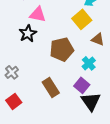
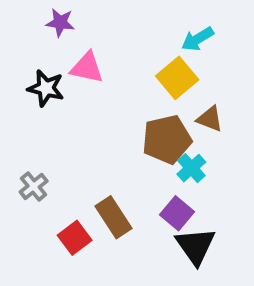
black star: (28, 33) -> (46, 88), moved, turned -30
brown pentagon: (62, 49) -> (167, 139), moved
red square: (14, 101) -> (75, 238), moved

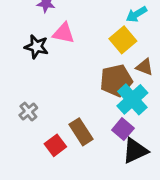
cyan cross: (191, 168) -> (132, 99), size x1.6
black triangle: (196, 246) -> (135, 151), turned 40

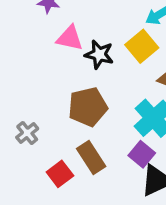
black star: (36, 47) -> (99, 54), moved
brown pentagon: (116, 80) -> (88, 107), moved

